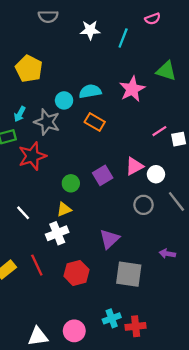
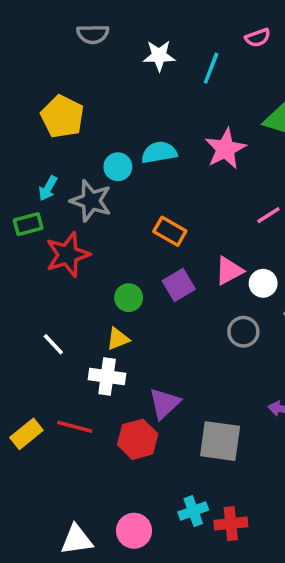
orange rectangle: (95, 122) -> (170, 231), moved
white cross: (57, 233) -> (107, 377), turned 30
purple triangle: (109, 239) -> (164, 403), moved
red line: (37, 265) -> (75, 427), turned -50

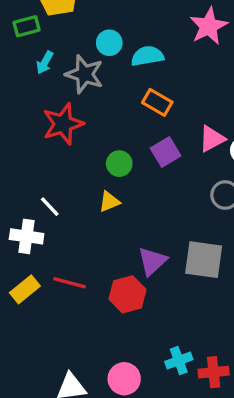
cyan semicircle: (159, 152) -> (147, 56), moved
green rectangle: (28, 224) -> (27, 26), moved
white cross: (107, 377) -> (27, 236), moved
gray square: (220, 441) -> (204, 260), moved

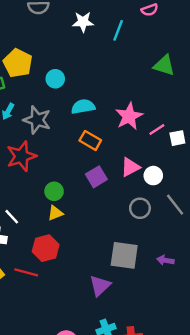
pink star: (209, 26) -> (129, 116), moved
cyan circle: (109, 43) -> (55, 79), moved
green circle: (119, 164) -> (54, 191), moved
purple triangle: (152, 261) -> (100, 286), moved
red hexagon: (127, 294) -> (46, 248), moved

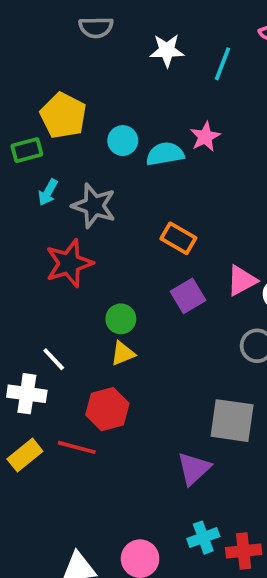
cyan semicircle: (83, 107) -> (165, 154), moved
pink star: (129, 116) -> (205, 137), moved, size x0.7

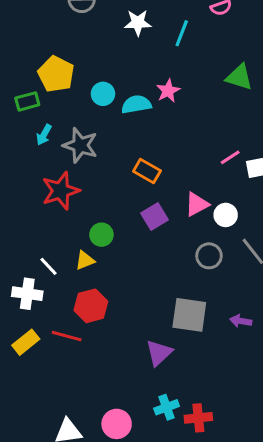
yellow triangle: (123, 353) -> (85, 260), moved

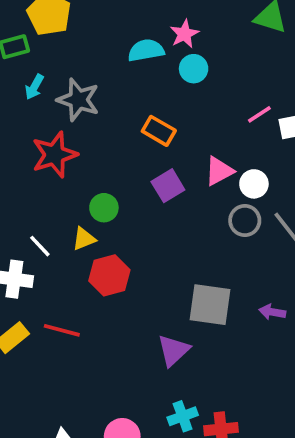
cyan circle: (103, 94) -> (194, 69), moved
gray circle: (209, 256) -> (245, 221), moved
red hexagon: (91, 306) -> (109, 275), moved

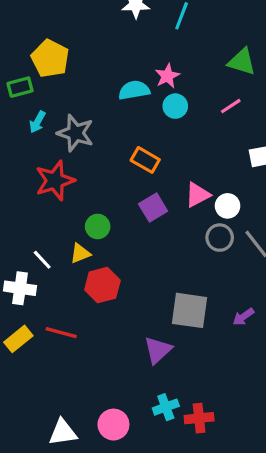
pink line: (259, 114) -> (231, 106), moved
purple arrow: (272, 312) -> (243, 317), turned -45

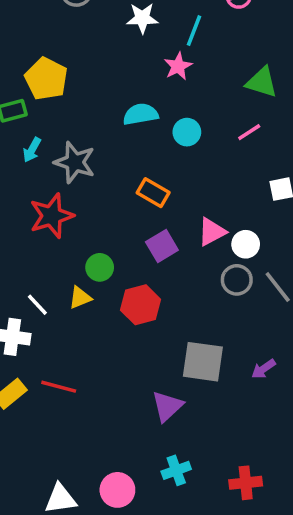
pink star: (167, 76) -> (178, 66), moved
red hexagon: (102, 285) -> (141, 305), moved
red cross: (199, 418) -> (246, 483), moved

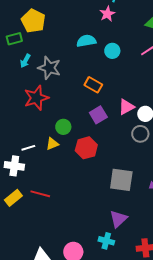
white line: (37, 305) -> (28, 148), turned -64
purple triangle: (167, 406) -> (118, 219), moved
cyan cross: (176, 470) -> (106, 241), turned 35

